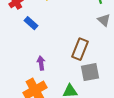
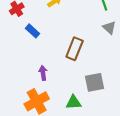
brown rectangle: (80, 49) -> (75, 49), moved

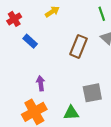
brown rectangle: (75, 49) -> (79, 46), moved

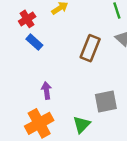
red cross: (14, 19) -> (27, 19), moved
green triangle: (71, 113) -> (82, 125), turned -42

